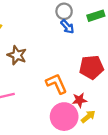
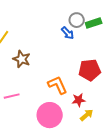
gray circle: (64, 11) -> (77, 20), moved
pink circle: (64, 117) -> (50, 115), moved

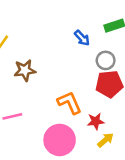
gray circle: (77, 20) -> (106, 60), moved
brown star: (22, 59) -> (25, 70), turned -30

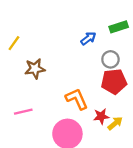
blue arrow: (82, 38) -> (88, 38), turned -84
yellow arrow: (106, 140) -> (115, 123), moved

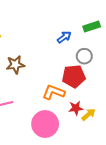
red pentagon: (114, 81) -> (74, 76), moved
orange L-shape: (77, 99) -> (54, 92), turned -45

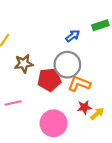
gray circle: (84, 56) -> (67, 65), moved, size x1.6
red pentagon: (74, 76) -> (49, 80), moved
orange L-shape: (54, 92) -> (79, 84), moved

